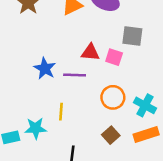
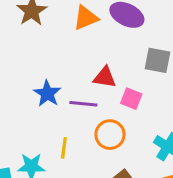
pink square: (114, 57) -> (131, 99), moved
orange circle: (113, 97) -> (110, 135), moved

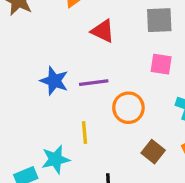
red triangle: (105, 77) -> (103, 31), moved, turned 30
pink square: (131, 99) -> (161, 64), moved

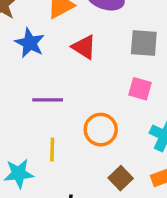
blue star: (54, 81) -> (30, 43), moved
purple line: (94, 83) -> (48, 100), moved

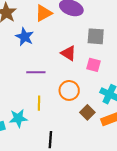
red triangle: (84, 47) -> (69, 53), moved
brown square: (121, 178) -> (87, 112), moved

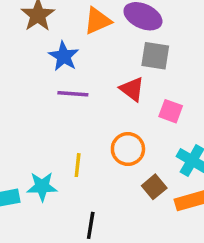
gray square: (96, 36) -> (155, 56), moved
purple line: (36, 72) -> (73, 94), moved

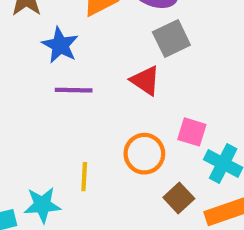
gray square: (155, 56) -> (171, 39), turned -32
pink square: (171, 111) -> (192, 132), moved

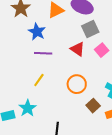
pink square: (192, 132) -> (102, 50), moved, turned 32
yellow line: (84, 177) -> (39, 80), moved, turned 32
cyan star: (42, 205) -> (28, 108), turned -30

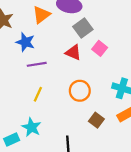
brown square: (93, 106) -> (96, 120), moved

